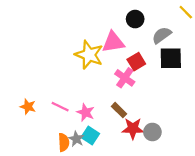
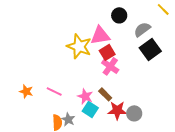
black square: (171, 58) -> (150, 49), turned -35
red square: (136, 62) -> (107, 52), moved
pink star: (86, 112) -> (85, 96), moved
cyan square: (90, 135) -> (90, 109), moved

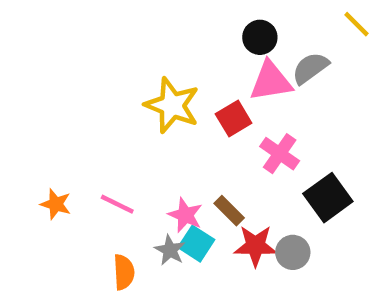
pink triangle: (100, 35) -> (271, 81), moved
black square: (150, 49) -> (328, 198), moved
pink cross: (110, 66) -> (280, 154), moved
gray star: (68, 119) -> (170, 250), moved

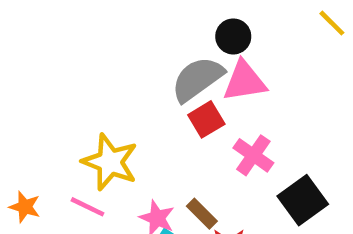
gray semicircle: (310, 68) -> (197, 79), moved, size x1.4
yellow star: (172, 105) -> (110, 162), moved

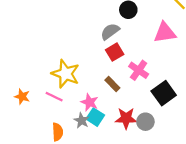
gray semicircle: (197, 79) -> (110, 31), size x0.7
pink triangle: (244, 81) -> (165, 33), moved
brown rectangle: (202, 214) -> (112, 84), moved

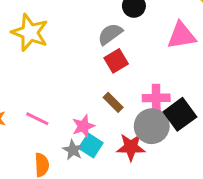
pink cross: (139, 70) -> (156, 98), moved, turned -36
yellow star: (66, 74) -> (30, 33), moved
pink star: (90, 102) -> (83, 126), turned 30
gray circle: (145, 122) -> (152, 126), moved, size x1.5

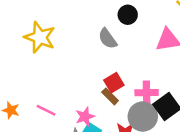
gray semicircle: (110, 34) -> (108, 39), turned -90
red square: (116, 61) -> (114, 83), moved

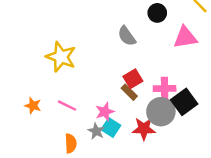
black circle: (128, 15) -> (157, 13), moved
yellow star: (40, 37) -> (61, 57), moved

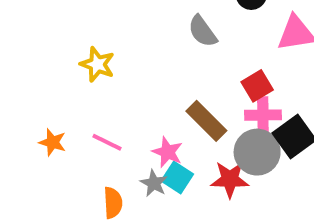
yellow star: (61, 57) -> (97, 64), size x0.7
red square: (133, 79) -> (257, 86), moved
brown rectangle: (129, 92) -> (206, 121), size x1.5
pink star: (105, 112) -> (167, 152), turned -30

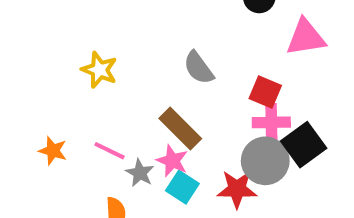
gray semicircle: (203, 31) -> (198, 68), moved
red square: (257, 86) -> (265, 92), turned -36
brown rectangle: (206, 121) -> (180, 128), moved
gray star: (154, 183) -> (140, 173), moved

